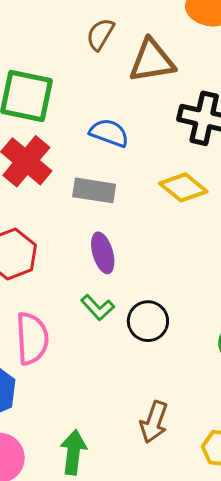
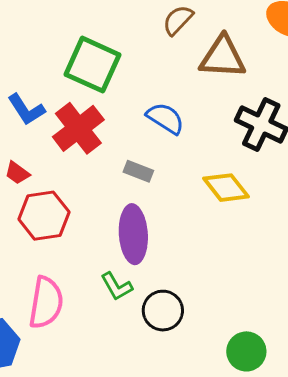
gray rectangle: (94, 190) -> (138, 171), size x0.7
purple ellipse: (103, 253) -> (133, 234), size x1.4

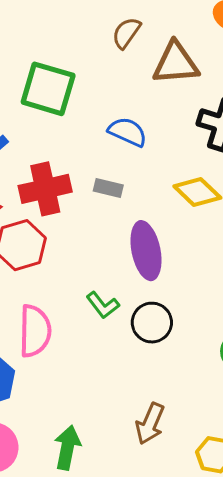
red cross: (78, 128) -> (45, 189), moved, turned 33
purple ellipse: (133, 234) -> (146, 251), moved

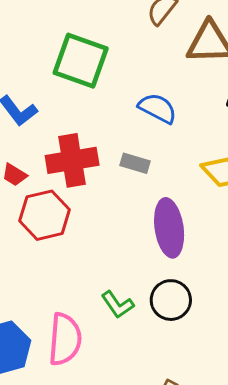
green L-shape: (103, 305) -> (118, 305), moved
pink semicircle: (35, 331) -> (65, 339), moved

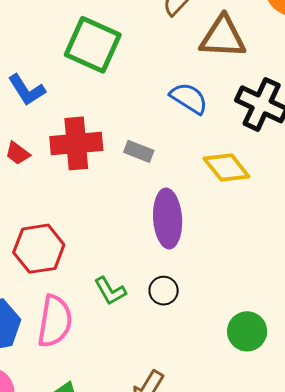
blue semicircle: (157, 108) -> (189, 98), moved
red hexagon: (45, 215) -> (39, 249), moved
black circle: (171, 300) -> (164, 291), size x0.7

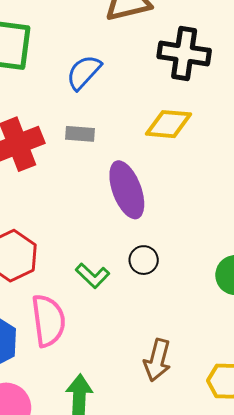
blue semicircle: (189, 98) -> (84, 72), moved, turned -63
yellow diamond: (226, 168) -> (169, 124), turned -30

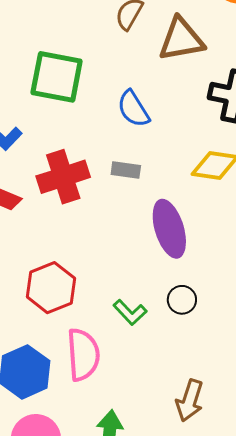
blue semicircle: (84, 72) -> (133, 109), turned -78

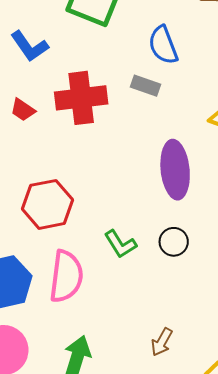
gray rectangle: (126, 170) -> (145, 86), moved
brown arrow: (190, 401) -> (162, 342), size x0.7

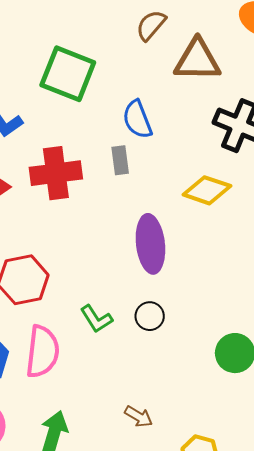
gray rectangle: (145, 86) -> (120, 160), turned 64
brown arrow: (162, 342) -> (139, 417), turned -88

